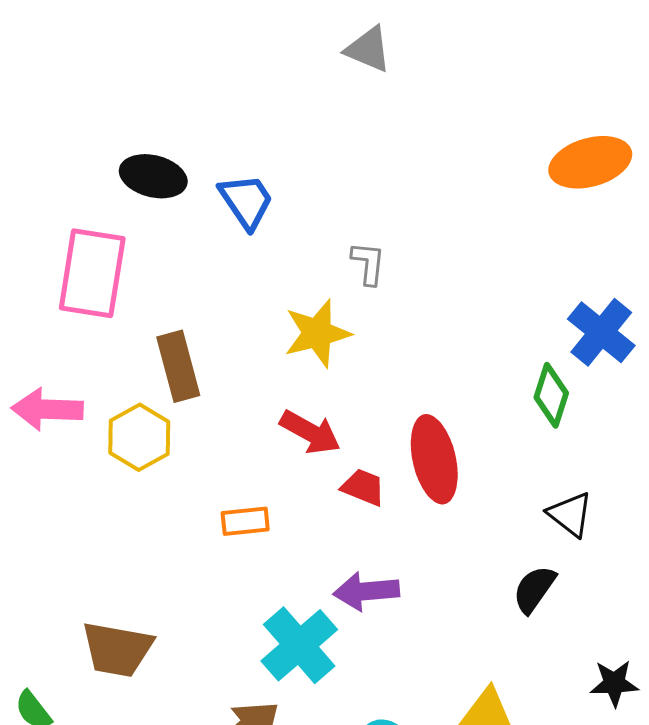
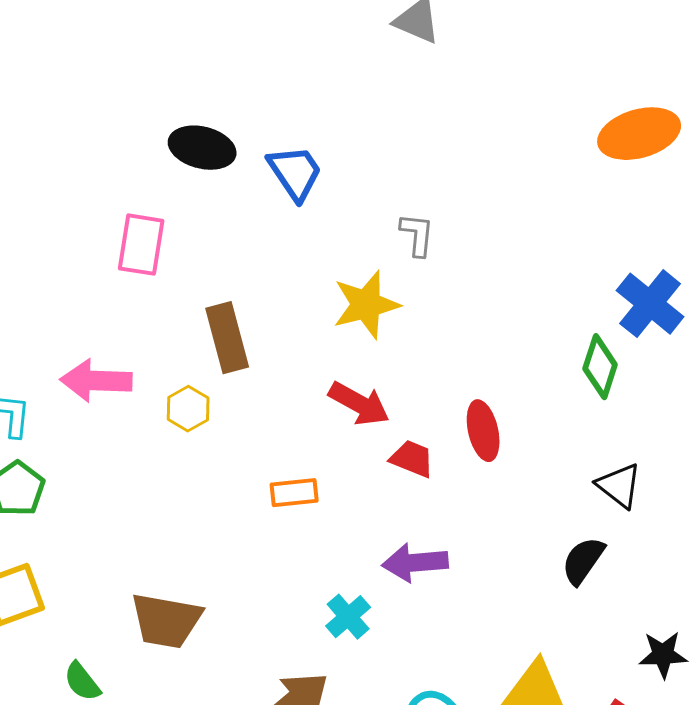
pink rectangle: (92, 273) -> (141, 245), size x0.7
yellow hexagon: (139, 437) -> (188, 409), size x0.7
red ellipse: (434, 459) -> (483, 431), size x0.7
cyan cross: (299, 645) -> (348, 617), size x0.6

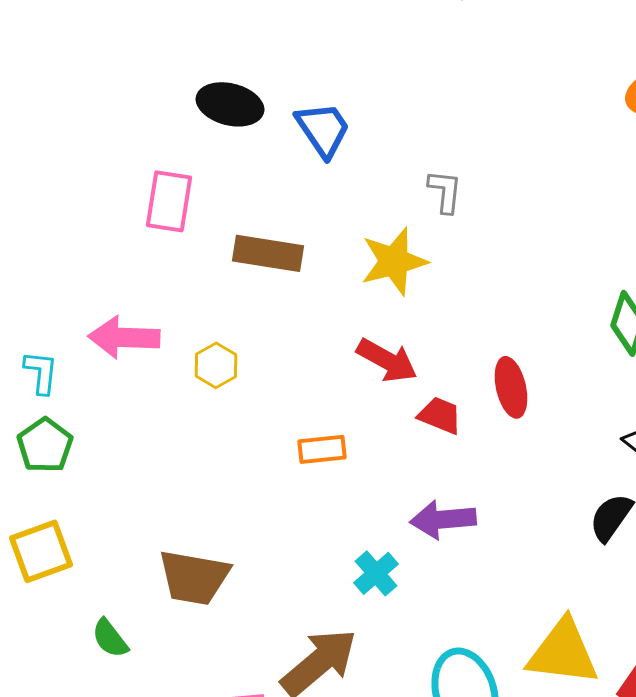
brown rectangle: (227, 338) -> (268, 253), moved, turned -66

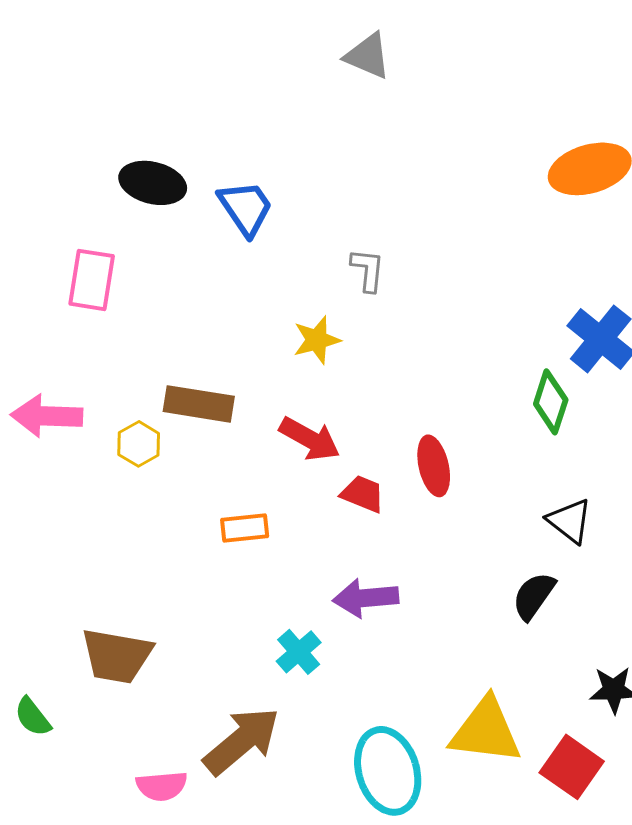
brown rectangle: (268, 253) -> (199, 404), moved
yellow star: (394, 261) -> (317, 340), size x0.7

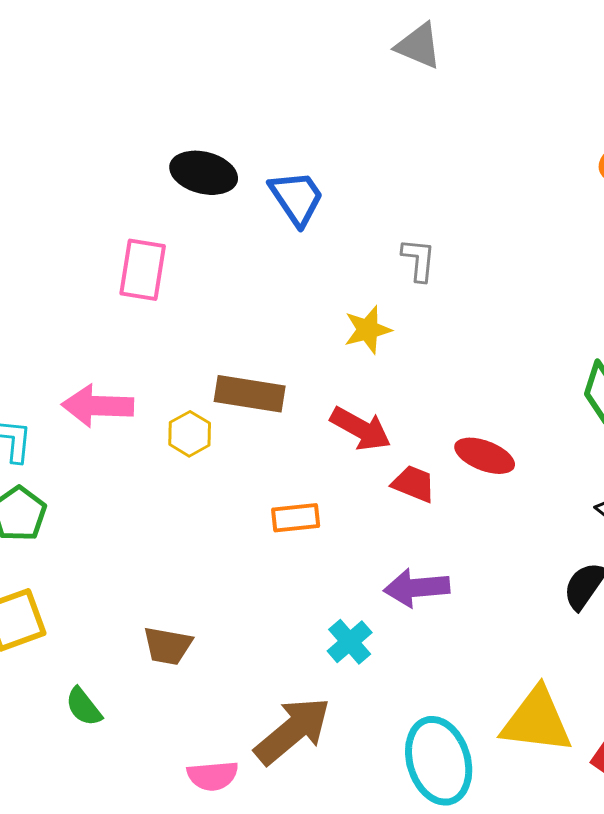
red ellipse: (434, 466) -> (485, 456), turned -56
brown trapezoid: (117, 656) -> (168, 646), size x0.7

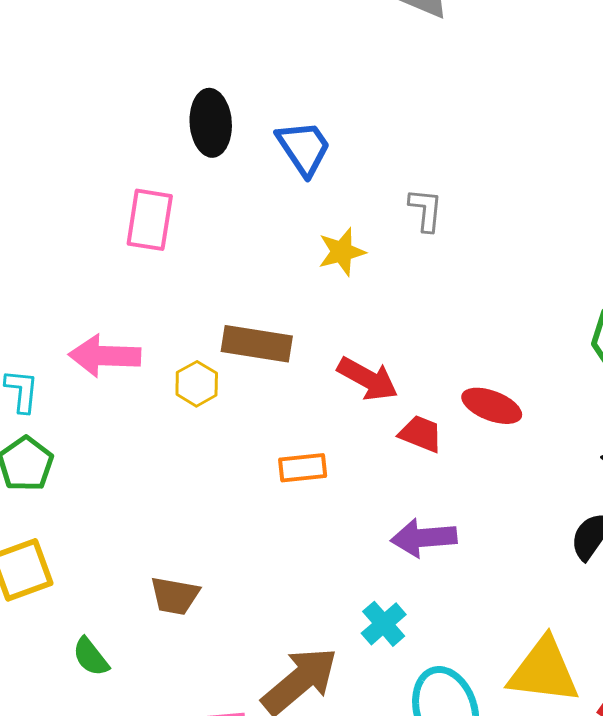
black ellipse: (204, 173) -> (211, 123), turned 72
yellow star: (368, 330) -> (342, 252), moved
cyan cross: (350, 642) -> (384, 624), moved

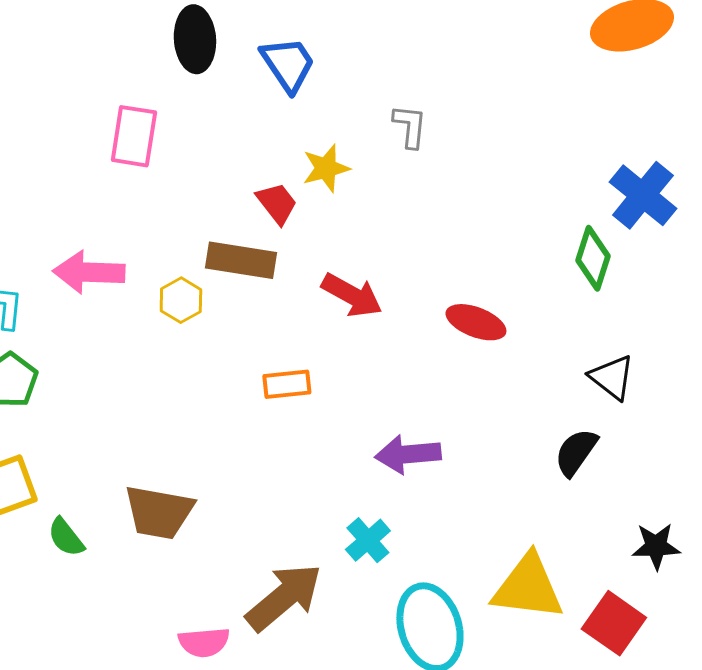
red trapezoid: (421, 434) -> (277, 203), moved, turned 30
brown trapezoid: (175, 596) -> (159, 512), size x1.4
green semicircle: (91, 657) -> (66, 537), moved

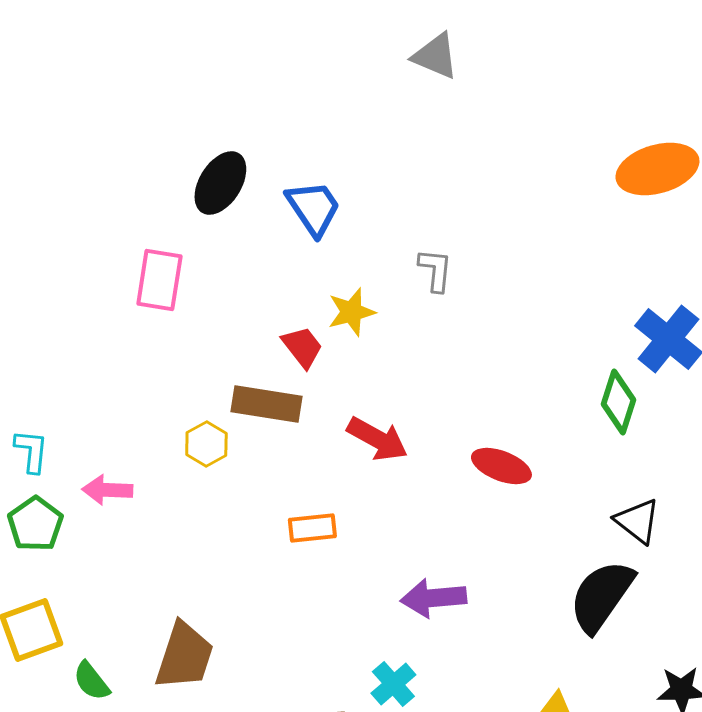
black ellipse: (195, 39) -> (220, 183), turned 36
pink arrow: (89, 272) -> (107, 490), moved, size x0.7
black semicircle: (576, 452) -> (601, 596), size x1.5
brown trapezoid: (159, 512) -> (184, 656), turned -82

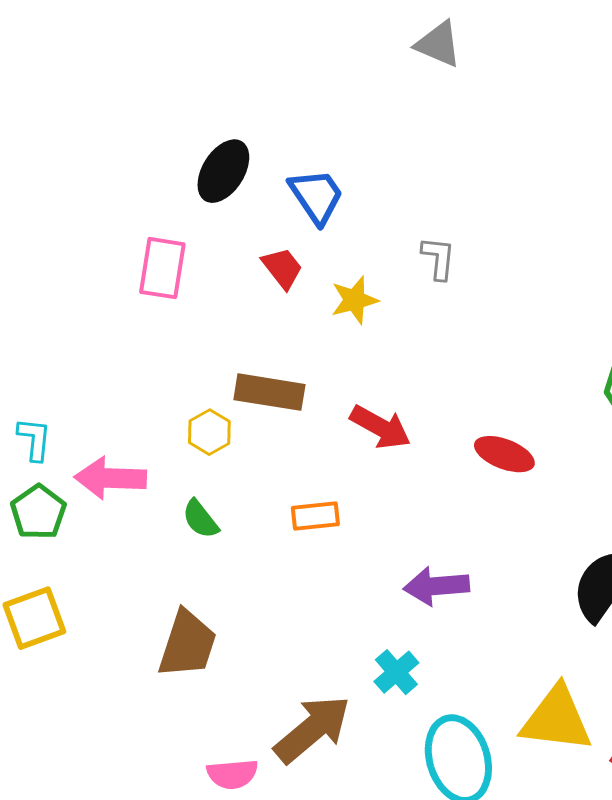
red trapezoid: (302, 347) -> (282, 268), moved
pink arrow: (107, 490) -> (110, 478), size x1.4
green semicircle: (91, 681) -> (200, 519), moved

